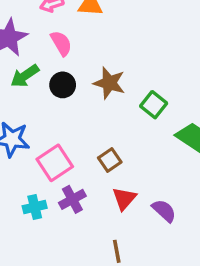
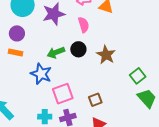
green arrow: (25, 76) -> (56, 52), moved
green square: (154, 105) -> (138, 76), moved

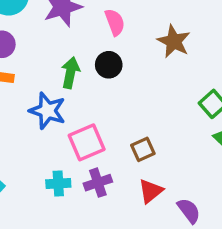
green arrow: (56, 52) -> (70, 73), turned 126
brown star: (106, 55) -> (174, 41), moved

